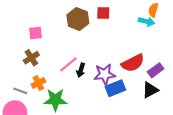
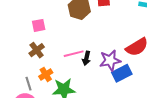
pink line: (68, 64) -> (74, 54), turned 30
gray line: (20, 91) -> (29, 84), turned 56

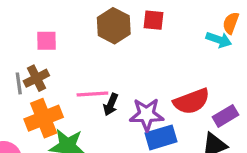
orange cross: (46, 74) -> (44, 118), size x1.6
gray line: (29, 84) -> (19, 83), moved

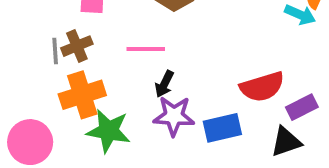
pink line: (92, 94) -> (146, 49), moved
purple star: (147, 115) -> (174, 116), moved

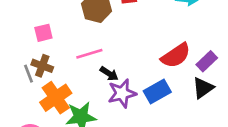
brown cross: (77, 46) -> (42, 66), turned -30
black arrow: (164, 84) -> (109, 74), turned -66

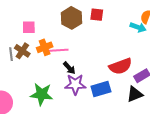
orange cross: (56, 98) -> (45, 47), moved, size x0.7

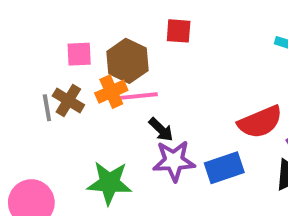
red square: (97, 15) -> (179, 31), moved
brown hexagon: (72, 18) -> (127, 61), moved

